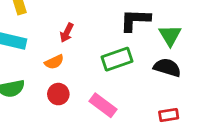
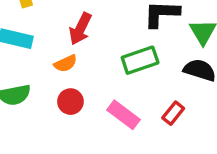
red arrow: (67, 33) -> (80, 29), size x1.4
red rectangle: (169, 115) -> (173, 113), moved, turned -42

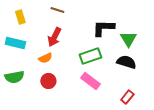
red rectangle: (173, 113) -> (127, 97), moved
pink rectangle: (123, 115) -> (90, 81), moved

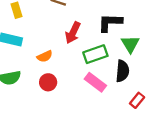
red arrow: (54, 37) -> (73, 33), moved
green triangle: (128, 39) -> (130, 44), moved
black semicircle: (126, 62) -> (122, 71), moved, turned 78

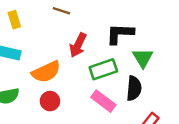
orange semicircle: (45, 56) -> (46, 72), size x1.6

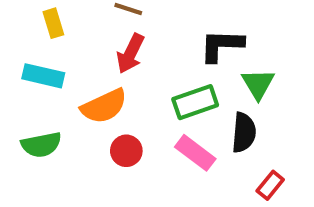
red arrow: (78, 45) -> (130, 54), moved
red circle: (50, 101) -> (126, 151), moved

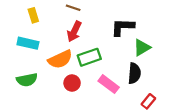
green triangle: (258, 84) -> (142, 48), turned 30
green rectangle: (195, 102) -> (89, 57), moved

